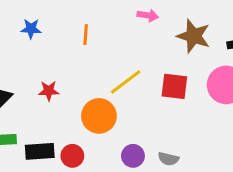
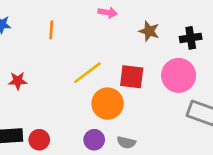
brown star: (194, 36) -> (149, 31), size x0.7
orange circle: (99, 116) -> (108, 104), moved

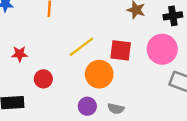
red circle: (39, 140) -> (43, 79), moved

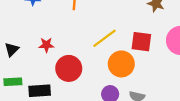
red circle: (43, 79) -> (69, 68), size x1.5

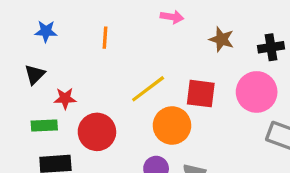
black triangle: (12, 49) -> (35, 74), moved
green rectangle: (13, 82) -> (44, 126), moved

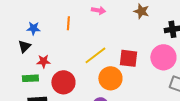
pink arrow: (172, 17) -> (98, 10), moved
blue star: (46, 31) -> (33, 28), moved
brown star: (221, 39) -> (141, 11), moved

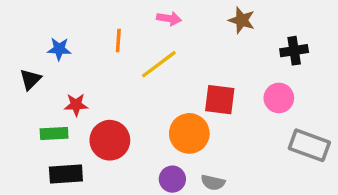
black triangle: (24, 46) -> (30, 79), moved
yellow line: (95, 55) -> (159, 64), moved
pink circle: (163, 57) -> (279, 98), size x0.7

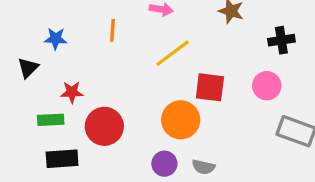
yellow line: (159, 64) -> (173, 53), moved

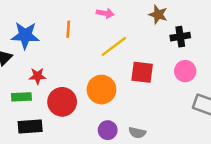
blue star: (56, 39) -> (25, 35), size x1.6
black cross: (281, 40) -> (180, 37), moved
orange circle: (181, 120) -> (101, 90), moved

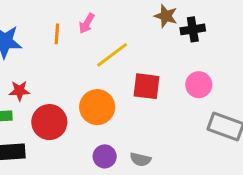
pink arrow: (105, 13) -> (87, 23), moved, turned 112
black cross: (180, 37) -> (193, 29), moved

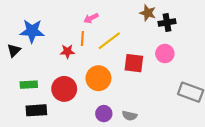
pink arrow: (87, 23) -> (91, 18), turned 32
orange line: (57, 34) -> (82, 39), moved
pink circle: (199, 85) -> (165, 54), moved
red star: (19, 91) -> (67, 51), moved

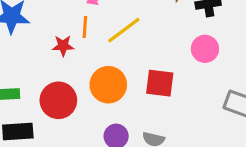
red square: (134, 63) -> (160, 83), moved

